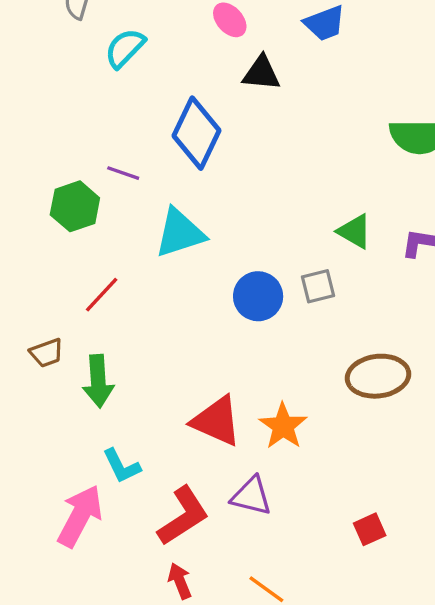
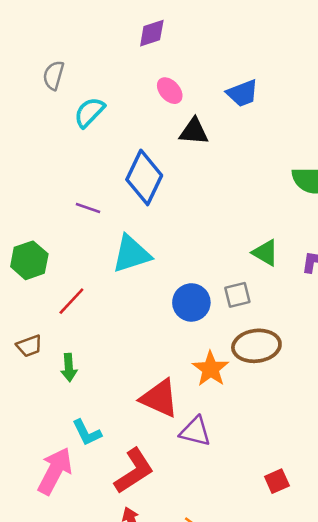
green hexagon: (75, 206) -> (29, 260), moved
brown ellipse: (378, 376) -> (256, 346), moved
green arrow: (98, 381) -> (69, 368), size x0.7
orange star: (283, 426) -> (211, 369), moved
purple triangle: (251, 496) -> (195, 431), moved

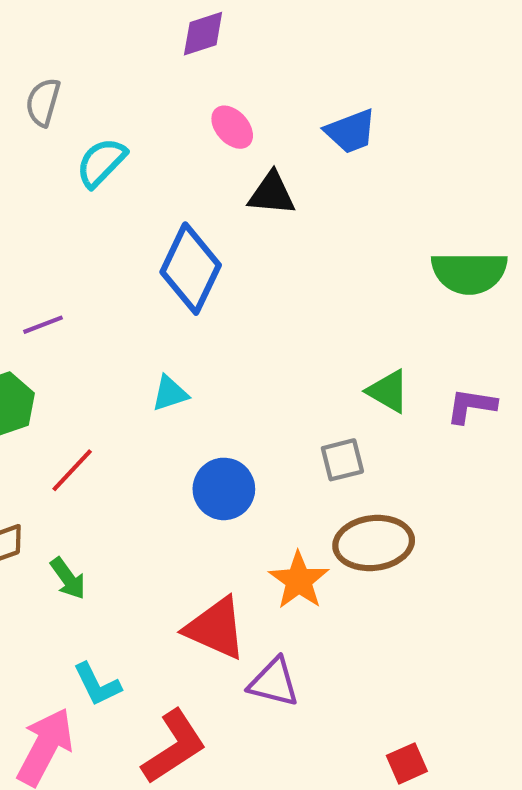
purple line: (88, 208) -> (43, 325), moved, turned -40
cyan triangle: (131, 254) -> (170, 393), size x0.6
blue circle: (191, 302) -> (224, 489), moved
green arrow: (69, 368) -> (68, 578), turned -32

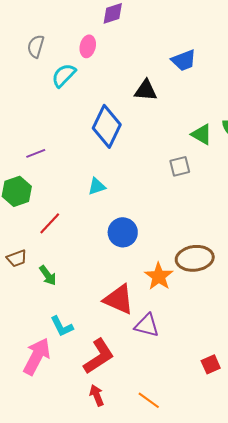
pink ellipse: (232, 127) -> (88, 46), moved, turned 55
green triangle: (388, 391) -> (202, 134), moved
gray square: (342, 460) -> (180, 166), moved

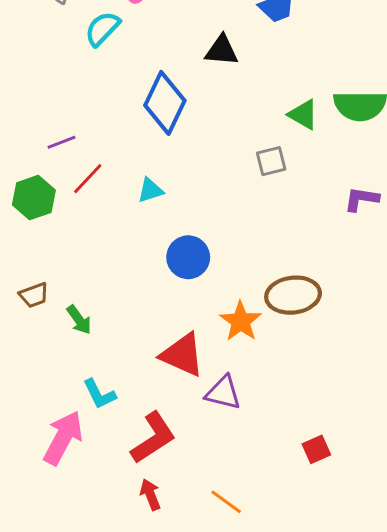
red line: (50, 223) -> (88, 179), moved

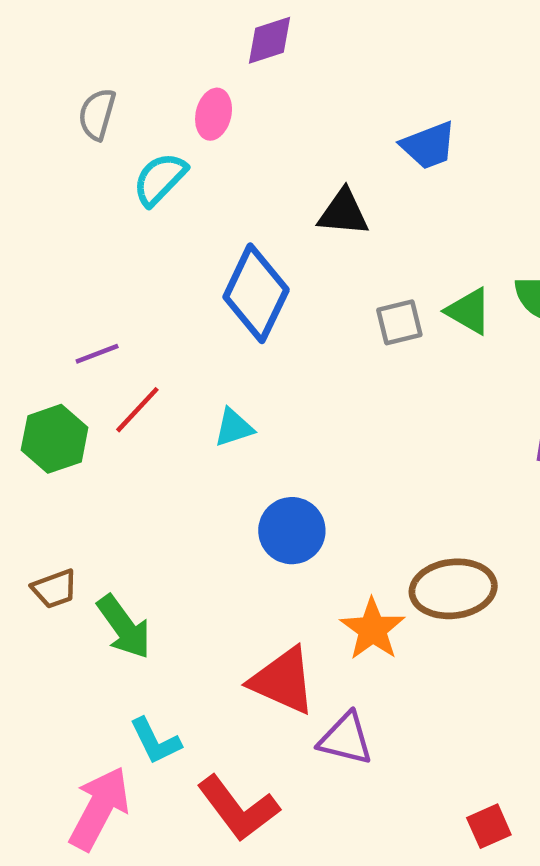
gray square: (271, 161) -> (399, 322), moved
green arrow: (79, 320) -> (124, 627), size x1.4
red L-shape: (153, 438) -> (238, 808), turned 86

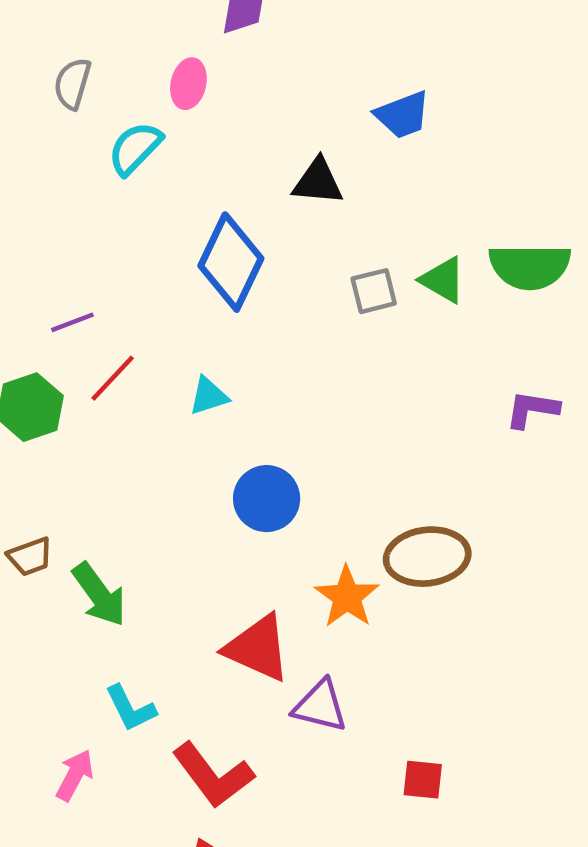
pink arrow: (99, 808) -> (75, 775), size x0.6
red square: (489, 826) -> (423, 780), moved, turned 30

